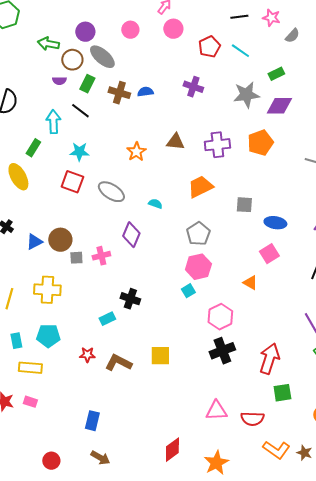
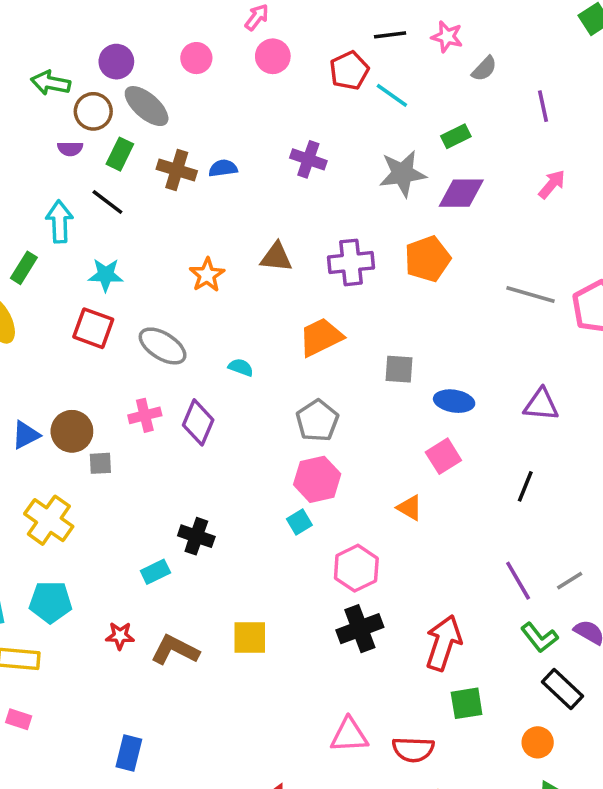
red pentagon: (209, 47) -> (349, 70), moved
pink cross: (101, 256) -> (145, 415), moved
yellow cross: (47, 290) -> (49, 520), turned 32

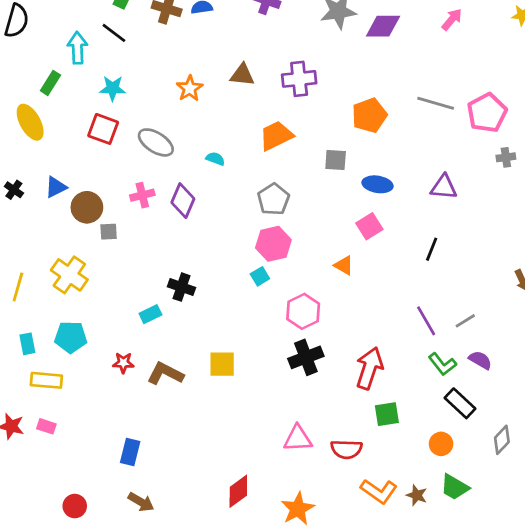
orange pentagon: (427, 259) -> (369, 115), moved
blue triangle: (26, 435) -> (56, 187), moved

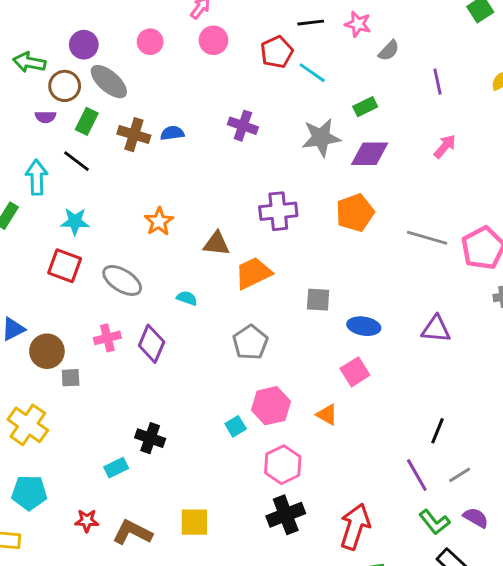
brown triangle: (242, 75) -> (216, 244), moved
orange pentagon: (369, 115) -> (355, 213), moved
pink hexagon: (273, 244) -> (271, 406), moved
black line: (432, 249) -> (437, 431), moved

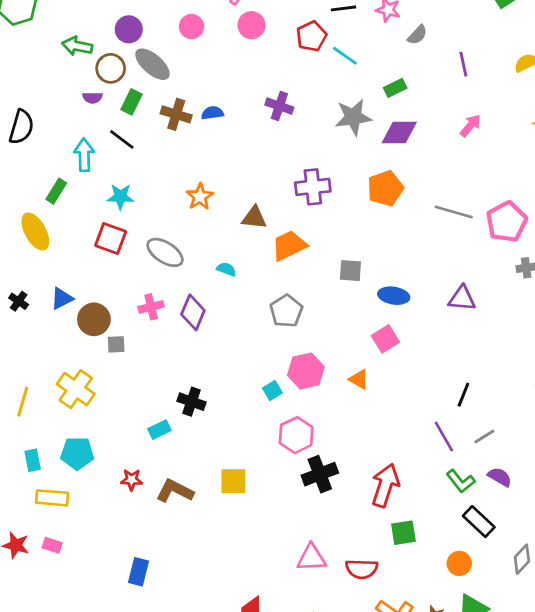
pink hexagon: (283, 465) -> (296, 435), moved

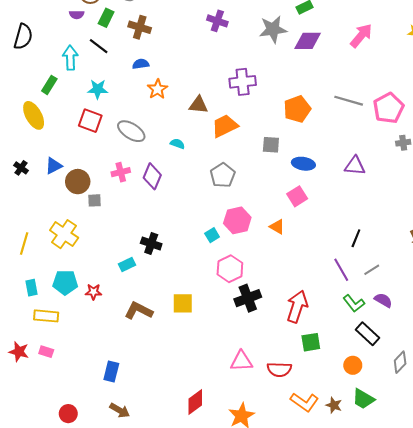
blue semicircle: (212, 113) -> (141, 64), moved
pink arrow: (470, 126) -> (361, 36), size x1.4
orange pentagon: (385, 188) -> (297, 109), moved
red star: (132, 480) -> (93, 292), moved

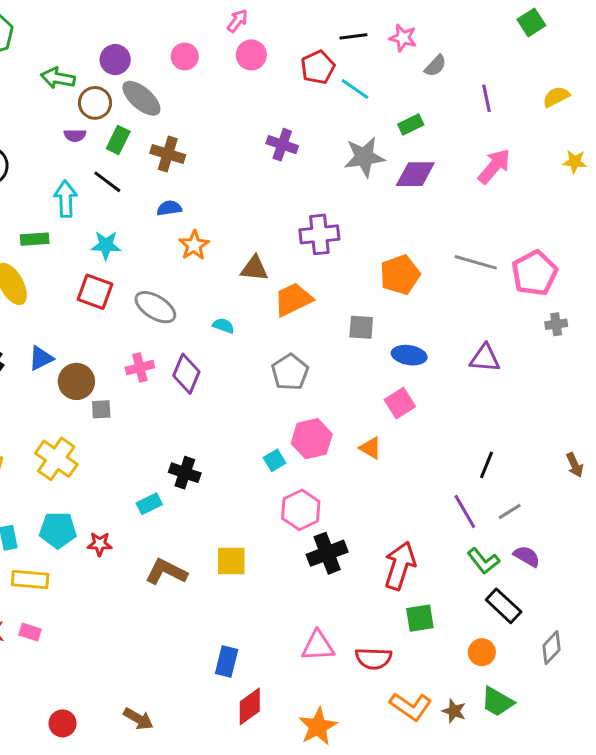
green rectangle: (49, 85) -> (35, 239), turned 54
blue rectangle: (111, 372) -> (227, 662), moved

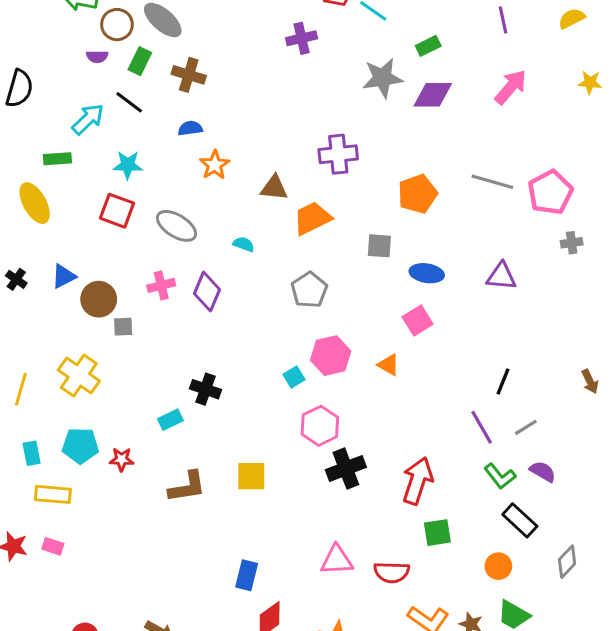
purple cross: (282, 145) -> (302, 38), moved, turned -32
cyan arrow: (66, 199) -> (88, 119), turned 48
brown L-shape: (166, 572) -> (187, 487), turned 144

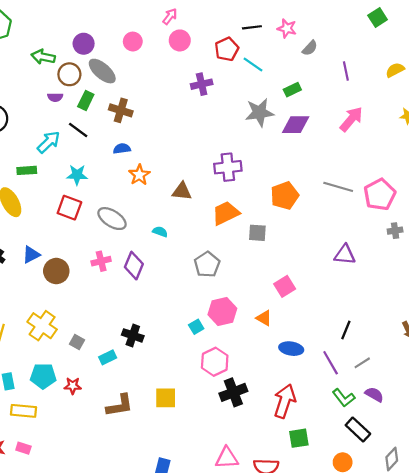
orange trapezoid: (312, 218) -> (226, 213), moved
blue ellipse: (427, 273) -> (291, 349), moved
gray square: (123, 327) -> (77, 342), moved, turned 32

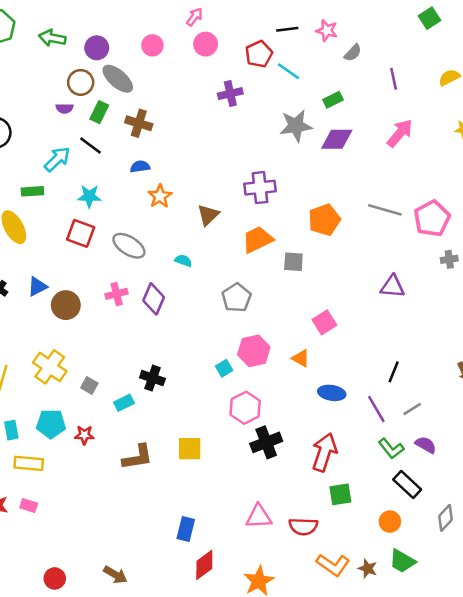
green arrow: (43, 57) -> (52, 38), moved
brown triangle: (182, 191) -> (208, 215), turned -50

